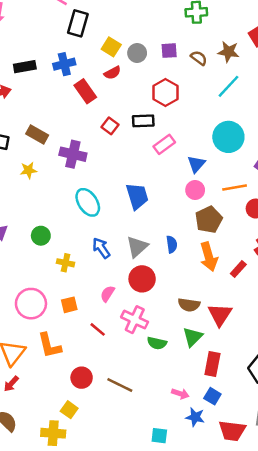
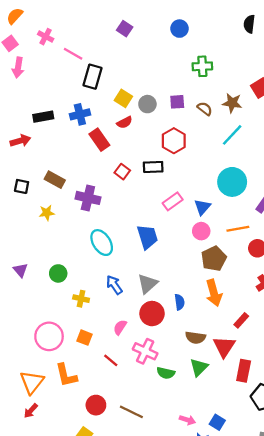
pink rectangle: (164, 144) -> (173, 201), moved
blue semicircle: (172, 244) -> (179, 302), moved
red rectangle: (238, 269) -> (241, 320), moved
orange square: (69, 305) -> (84, 338), turned 35
red rectangle: (212, 364) -> (244, 371), moved

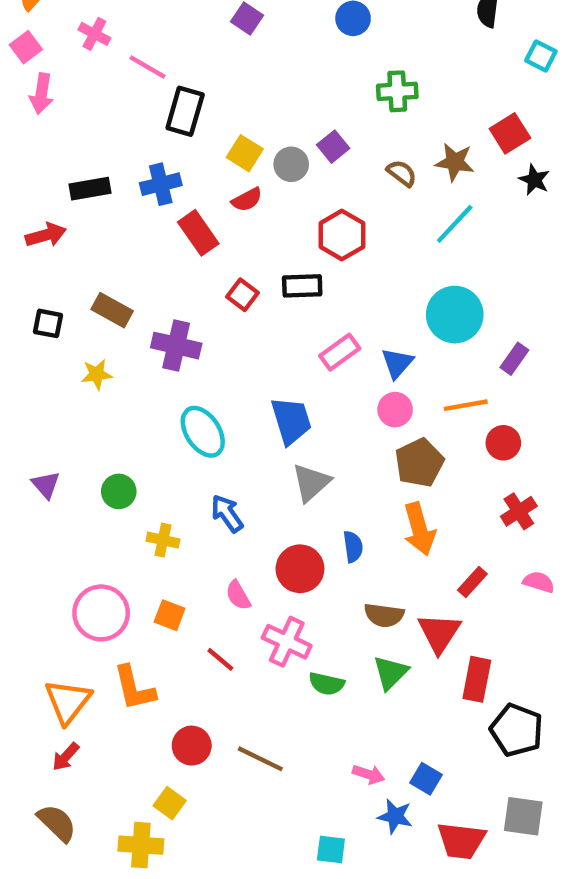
purple square: (177, 102) -> (333, 147), moved, turned -35
gray triangle: (147, 284) -> (311, 483), moved
pink semicircle: (120, 327) -> (238, 595), turned -63

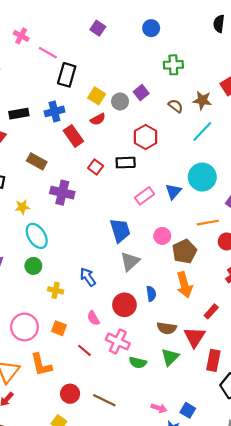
brown rectangle: (112, 310) -> (37, 161), moved
blue triangle: (397, 363) -> (173, 191), moved
pink circle: (395, 410) -> (162, 236), moved
cyan ellipse: (203, 432) -> (37, 236), moved

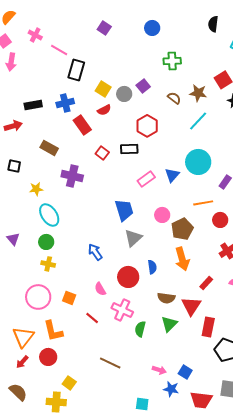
yellow cross: (56, 290) -> (48, 264), moved
green semicircle: (138, 363) -> (140, 329), turned 91
red circle: (70, 394) -> (48, 357), moved

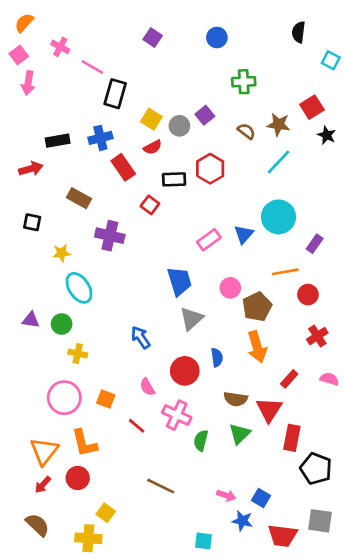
black rectangle: (129, 149) -> (174, 179), moved
purple triangle: (13, 239) -> (31, 320), turned -40
green circle: (46, 242) -> (62, 324), moved

